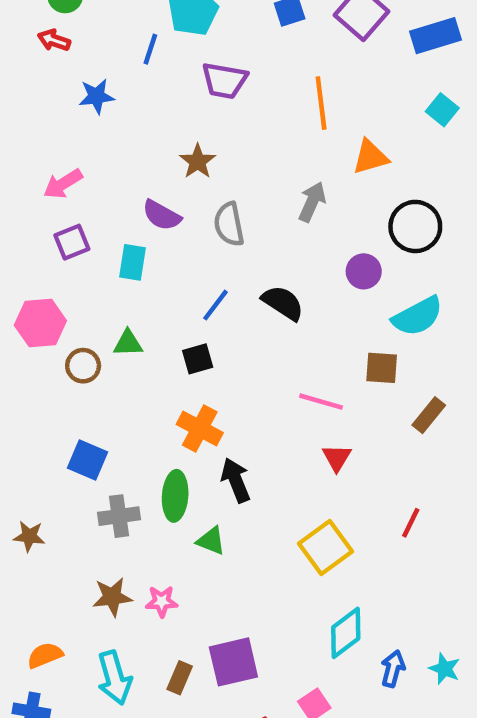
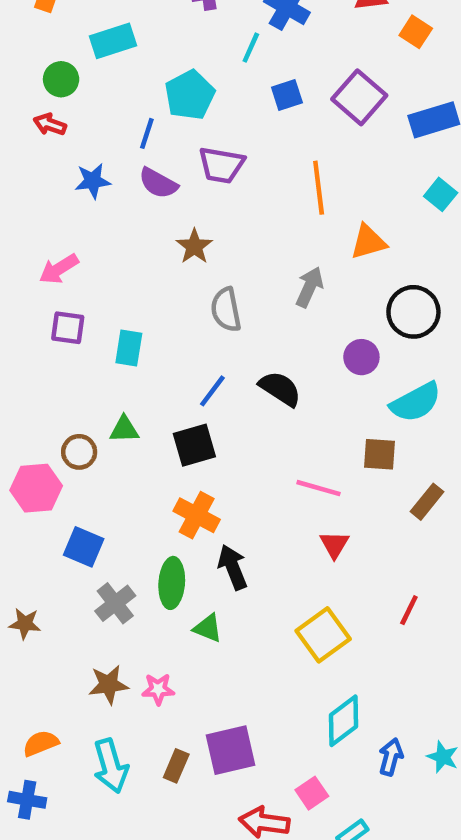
purple semicircle: (162, 215) -> (158, 183), moved
purple square: (72, 242) -> (68, 328), turned 30
pink hexagon: (40, 323) -> (36, 488), moved
black square: (198, 359) -> (194, 445), size x1.4
gray cross: (119, 516) -> (115, 603), turned -30

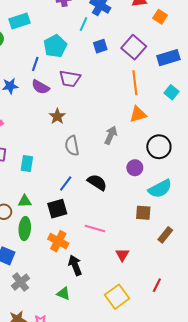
orange line: (319, 188) -> (135, 83), moved
pink line: (319, 488) -> (95, 229), moved
green ellipse: (172, 583) -> (25, 229), moved

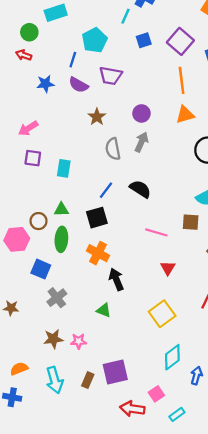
gray arrow: (111, 135) -> (141, 142), moved
purple circle: (135, 168) -> (141, 113), moved
pink line: (95, 229) -> (156, 232), moved

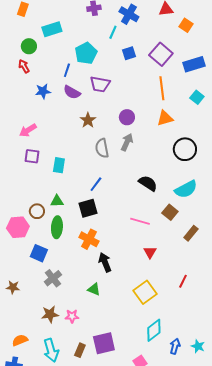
red arrow: (24, 55) -> (24, 66), turned 40
black semicircle: (140, 189) -> (148, 183), moved
brown square: (191, 222) -> (170, 212), turned 35

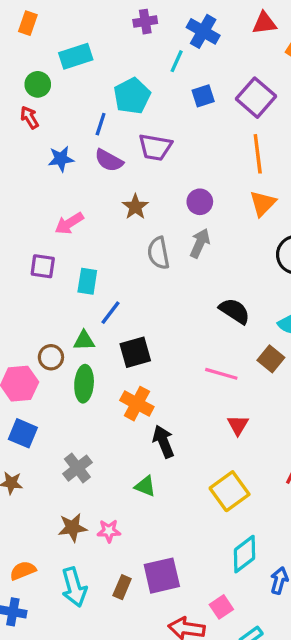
orange triangle: (165, 118) -> (263, 203), turned -30
pink arrow: (28, 130) -> (69, 223), moved
blue line: (96, 184) -> (111, 313), moved
blue square: (39, 253) -> (23, 433), moved

